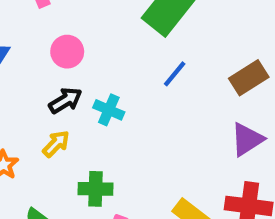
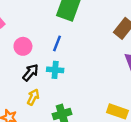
blue line: (175, 74) -> (57, 43), moved

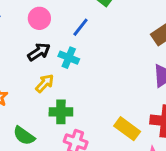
yellow arrow: (33, 97) -> (45, 83), moved

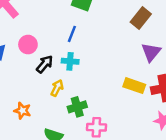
pink circle: (39, 18) -> (28, 45), moved
yellow rectangle: (127, 129) -> (134, 86), moved

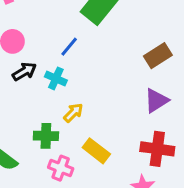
yellow rectangle: (134, 86) -> (96, 151), moved
yellow arrow: (57, 88) -> (73, 113), moved

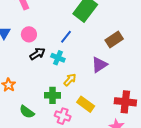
brown rectangle: (158, 56) -> (114, 40), moved
purple triangle: (156, 101) -> (99, 65), moved

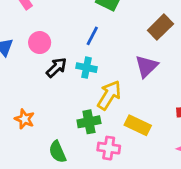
yellow arrow: (70, 80) -> (109, 95), size x1.5
green semicircle: (27, 112) -> (57, 152), turned 42

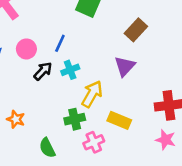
blue line: (92, 36) -> (60, 43), moved
cyan cross: (87, 68) -> (70, 70), turned -30
pink cross: (109, 148) -> (94, 142), turned -30

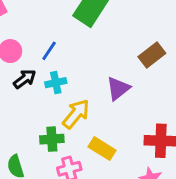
brown rectangle: (136, 30) -> (152, 55), moved

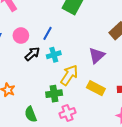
yellow rectangle: (102, 149) -> (96, 88), moved

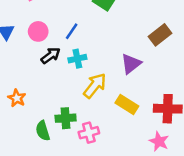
green cross: (54, 94) -> (66, 118), moved

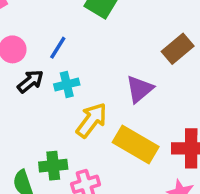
yellow rectangle: (127, 104) -> (136, 144), size x1.4

